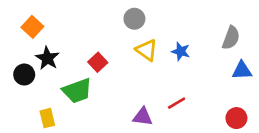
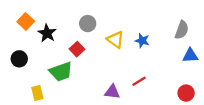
gray circle: (134, 19) -> (88, 24), moved
black star: (47, 58) -> (47, 33), moved

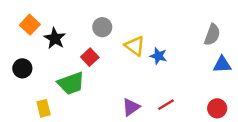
blue star: (142, 41) -> (158, 56), moved
red line: (139, 81) -> (166, 105), moved
purple triangle: (112, 92) -> (131, 107), turned -42

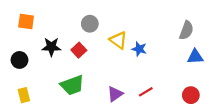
orange square: (30, 25) -> (26, 22), turned -35
black star: (55, 38) -> (51, 47), moved, turned -30
green trapezoid: (71, 83) -> (72, 85), moved
yellow rectangle: (44, 108) -> (24, 95), moved

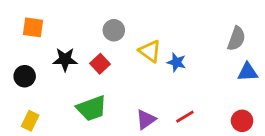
yellow rectangle: (24, 95) -> (30, 121), turned 40

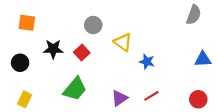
gray semicircle: (236, 39) -> (194, 15), moved
blue star: (177, 62) -> (147, 62), moved
green trapezoid: (92, 108) -> (75, 89), turned -30

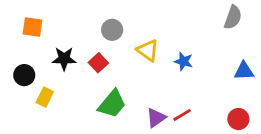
blue star: (147, 62) -> (183, 61), moved
green trapezoid: (75, 89) -> (112, 104), moved
purple triangle: (119, 98) -> (156, 118), moved
yellow rectangle: (25, 99) -> (45, 97), moved

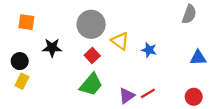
gray circle: (112, 30) -> (91, 24), size x1.6
red square: (98, 63) -> (92, 56), moved
yellow rectangle: (45, 97) -> (22, 81), moved

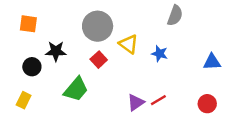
gray semicircle: (189, 14) -> (175, 15), moved
black circle: (20, 61) -> (32, 67), moved
yellow rectangle: (22, 81) -> (24, 100), moved
green trapezoid: (91, 85) -> (76, 89), moved

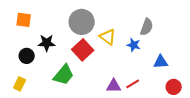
gray semicircle: (175, 15) -> (147, 27), moved
red square: (99, 60) -> (83, 50), size x1.5
blue triangle: (212, 62) -> (161, 62), moved
purple triangle: (136, 103) -> (114, 86), turned 35

